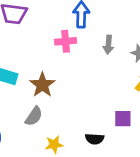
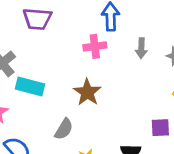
brown star: (42, 85) -> (87, 92), moved

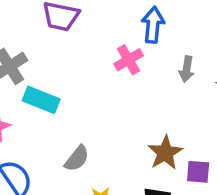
pink cross: (95, 46) -> (129, 60), turned -30
brown star: (87, 92) -> (165, 153), moved

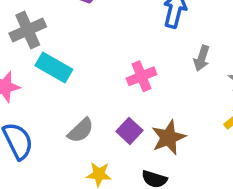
pink cross: (129, 60) -> (141, 76), moved
purple square: (198, 172) -> (129, 131), moved, turned 30

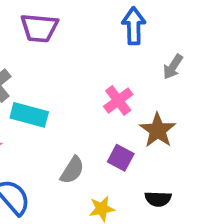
gray arrow: (202, 58) -> (173, 67), turned 30
brown star: (168, 137) -> (158, 130), moved

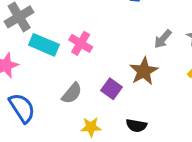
gray arrow: (173, 67) -> (163, 39), moved
pink cross: (118, 100) -> (81, 43), moved, turned -30

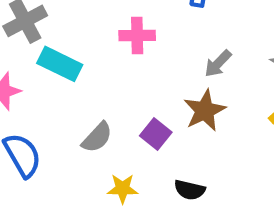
gray arrow: (163, 39) -> (218, 64), moved
pink cross: (81, 43) -> (137, 36), moved, turned -35

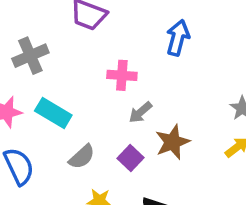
cyan rectangle: (60, 64) -> (53, 113), moved
gray arrow: (218, 64) -> (140, 112), moved

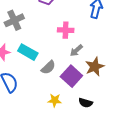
gray semicircle: (82, 157) -> (48, 67), moved
purple square: (130, 158) -> (71, 76), size x1.5

